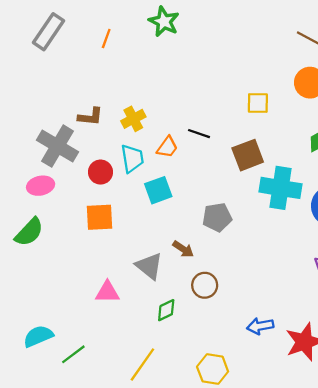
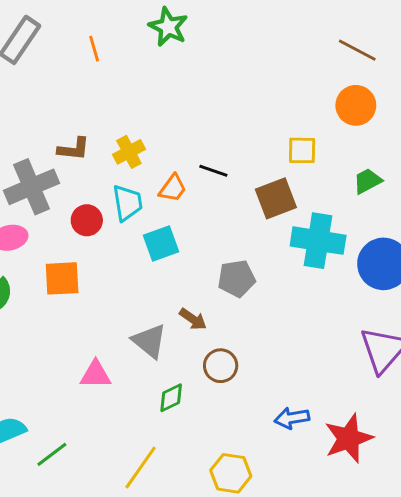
orange line: (106, 38) -> (94, 49), turned -36
yellow square: (258, 103) -> (302, 150), moved
gray cross: (58, 146) -> (32, 187), turned 36
orange square: (99, 217) -> (62, 278), moved

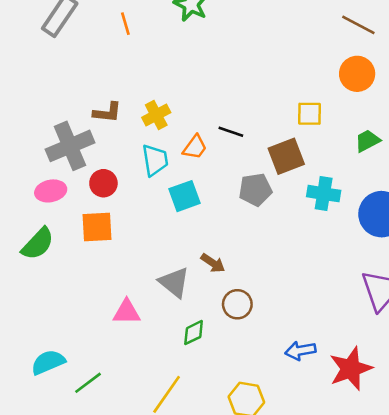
red circle: (87, 220) -> (103, 183), moved
cyan cross: (318, 241) -> (324, 194), size x0.7
gray pentagon: (237, 278) -> (255, 190), moved

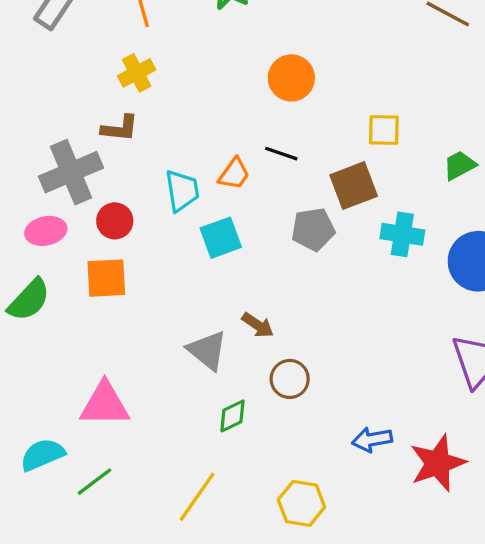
orange circle: (357, 74) -> (291, 78), moved
yellow cross: (156, 115) -> (137, 73), moved
pink triangle: (127, 312) -> (105, 404), moved, size x1.4

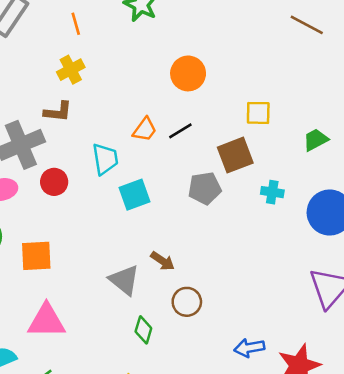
black line: (281, 154) -> (180, 131), turned -50
orange trapezoid: (234, 174) -> (145, 130), moved
cyan cross: (402, 234) -> (272, 192), size x0.7
orange square: (106, 278) -> (36, 256), moved
green diamond: (232, 416) -> (143, 330), turned -48

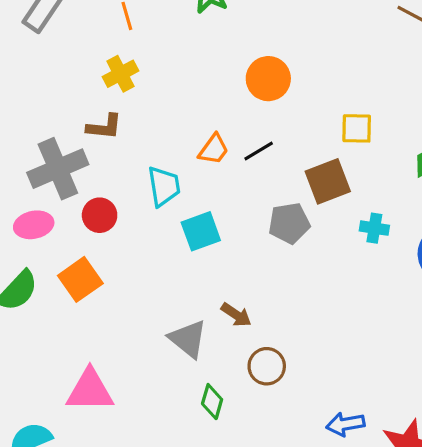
orange square: (36, 256) -> (80, 279), moved, turned -32

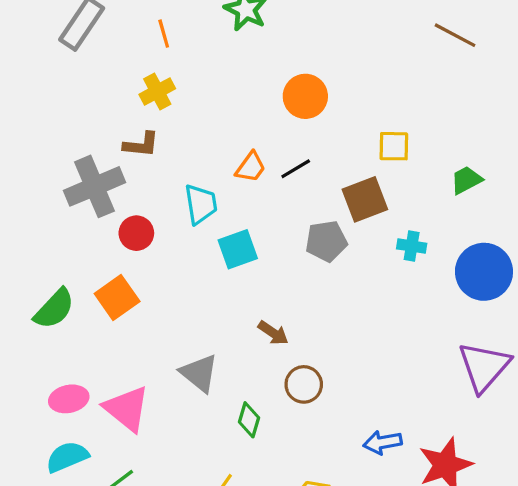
pink ellipse: (34, 225) -> (69, 399), moved
gray triangle: (188, 339) -> (199, 373), moved
pink triangle: (90, 390) -> (127, 409), turned 39

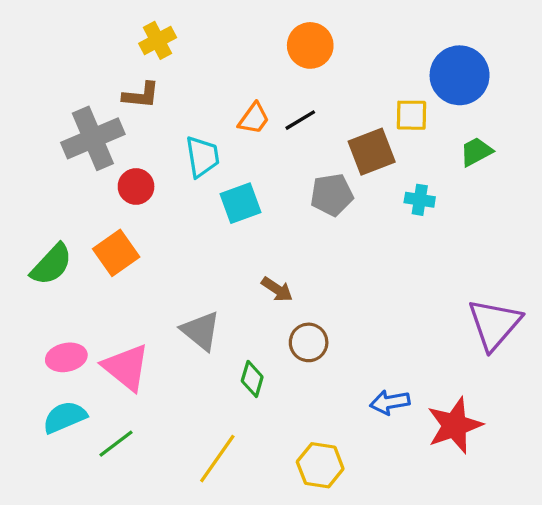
yellow square: (394, 146) -> (411, 115), moved
green trapezoid: (466, 180) -> (476, 152), moved
blue circle: (484, 272) -> (460, 75), moved

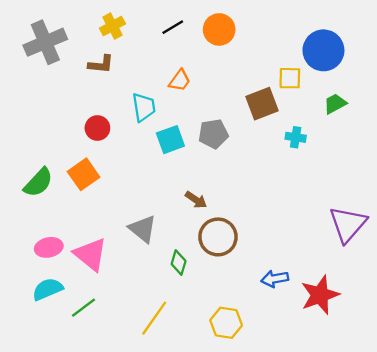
black line: (300, 120) -> (173, 27), moved
gray cross: (93, 138) -> (45, 42), moved
gray pentagon: (332, 195) -> (213, 134), moved
brown circle: (309, 342) -> (218, 237), size x1.4

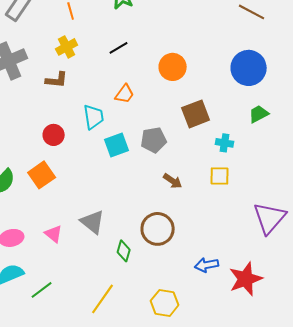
orange circle: (219, 29) -> (173, 67), moved
yellow square: (290, 78) -> (220, 176), moved
brown arrow: (196, 200) -> (173, 181), moved
pink triangle: (90, 254) -> (54, 234), moved, size x0.6

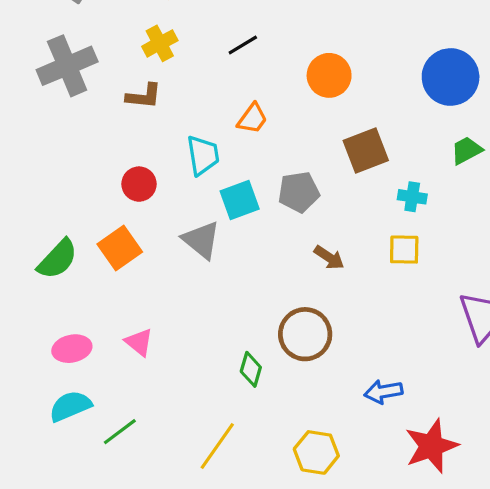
gray triangle: (93, 222) -> (201, 240), moved
red star: (246, 279) -> (431, 446), moved

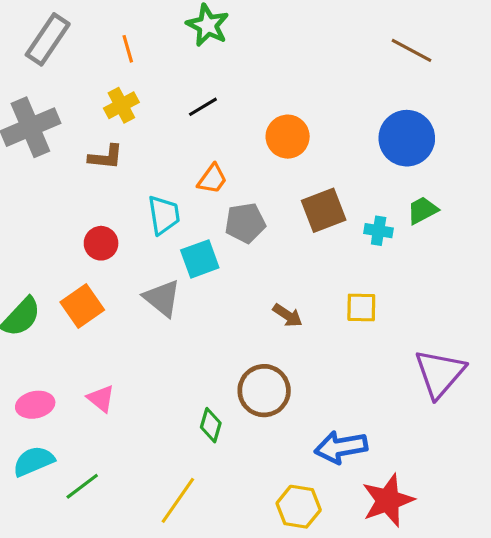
gray pentagon: (299, 192) -> (245, 223), moved
cyan cross: (412, 197) -> (379, 231), moved
blue arrow: (383, 392) -> (341, 447), size x1.4
yellow hexagon: (316, 452) -> (299, 507), moved

